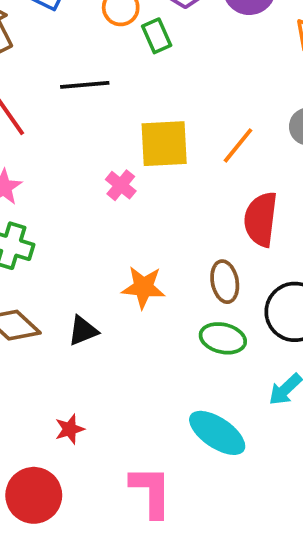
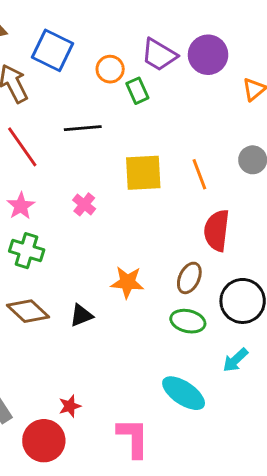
orange line: (238, 145) -> (199, 174), turned -60
pink cross: (121, 185) -> (84, 204), moved
brown ellipse: (225, 282) -> (189, 278), turned 36
red star: (70, 429) -> (70, 406), moved

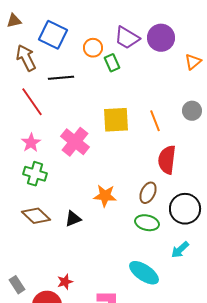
black line: (83, 128) -> (61, 78), moved
pink cross: (84, 204) -> (75, 142), size x1.8

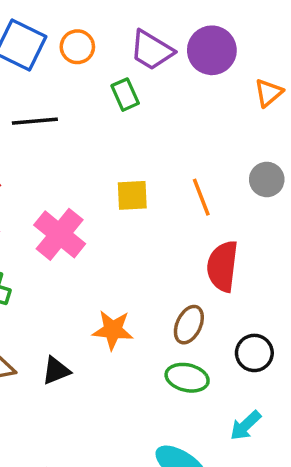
orange circle: (93, 48) -> (77, 47), moved
yellow square: (116, 120) -> (132, 195), size x0.7
black circle: (185, 209) -> (254, 353), size x0.7

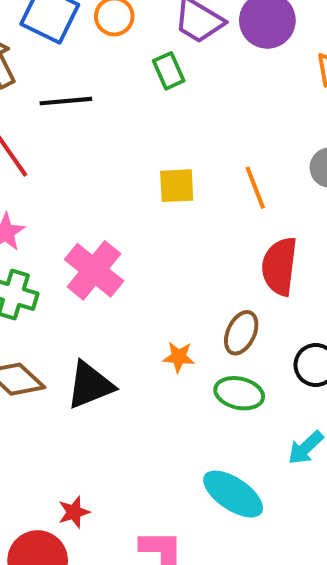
pink cross: (60, 234) -> (94, 270), moved
orange star: (113, 330) -> (179, 357), moved, size x0.7
black triangle: (56, 371) -> (90, 385), size x1.5

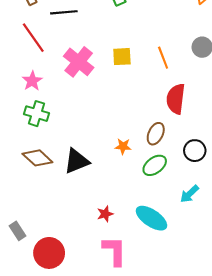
pink cross: (94, 270) -> (79, 62), moved
green ellipse: (239, 393) -> (155, 165), turned -50
red star: (74, 512) -> (105, 214), moved

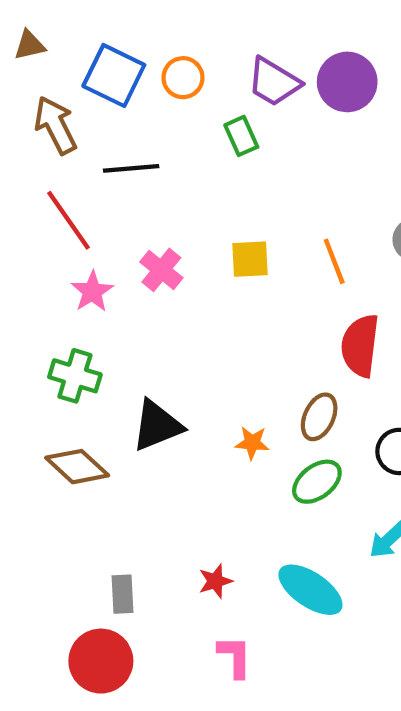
pink cross: (79, 62) -> (161, 270), size x0.7
pink star: (32, 81) -> (92, 292), moved
black triangle: (77, 161) -> (157, 426), moved
gray rectangle: (17, 231) -> (122, 594), moved, turned 30
pink L-shape: (115, 251) -> (235, 657), size x0.7

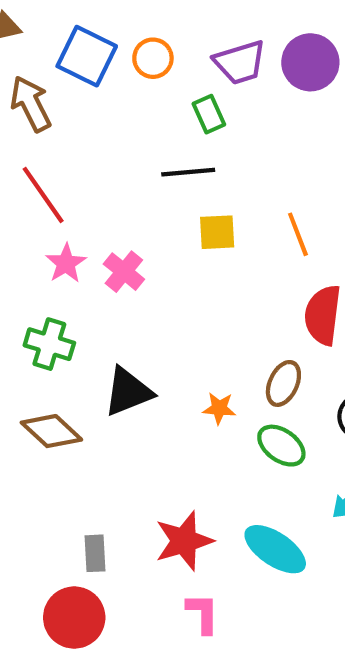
purple trapezoid: (274, 82) -> (240, 62), turned -48
black line: (131, 168) -> (188, 172), moved
pink cross: (161, 270) -> (124, 272), moved
green ellipse: (317, 482) -> (281, 446), turned 72
red star: (215, 581) -> (184, 541), size x1.8

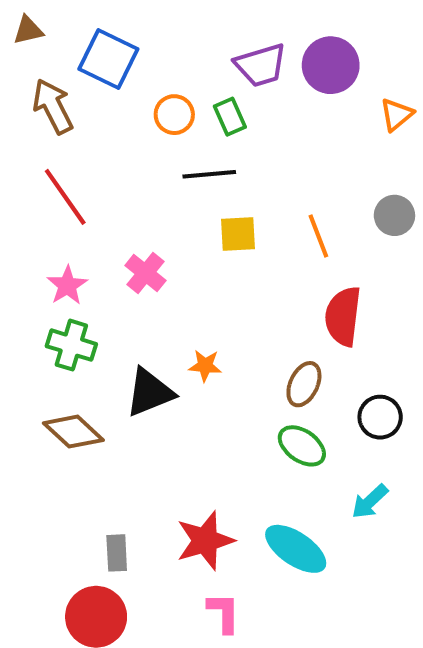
orange circle: (153, 58) -> (174, 115), moved
pink star: (66, 263) -> (67, 285), moved
orange star: (219, 408) -> (205, 366), moved

